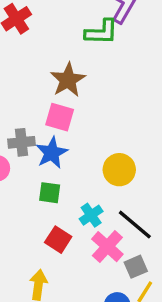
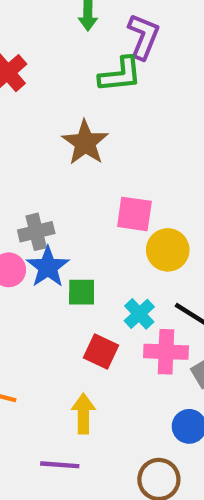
pink square: (60, 117) -> (134, 214), moved
blue star: (52, 153) -> (48, 267), moved
pink cross: (107, 247) -> (166, 352), turned -32

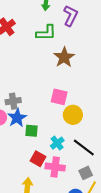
green L-shape: (120, 75) -> (46, 33), moved
brown star: (85, 143) -> (64, 57), moved
pink cross: (166, 352) -> (55, 167), moved

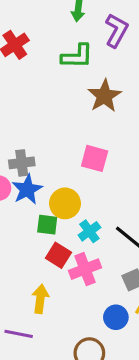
yellow circle: (73, 115) -> (65, 203), moved
green square: (32, 131) -> (47, 225), moved
pink cross: (55, 167) -> (85, 269), turned -30

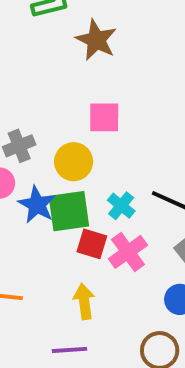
blue star: (27, 189) -> (37, 205), moved
yellow circle: (65, 203) -> (74, 162), moved
green square: (47, 225) -> (69, 211), size x1.6

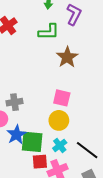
yellow circle: (74, 162) -> (59, 120), moved
red square: (92, 244) -> (40, 162), turned -35

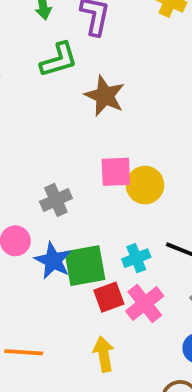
gray cross: (15, 102) -> (56, 200), moved
yellow circle: (59, 120) -> (145, 185), moved
cyan cross: (60, 145) -> (136, 258), turned 32

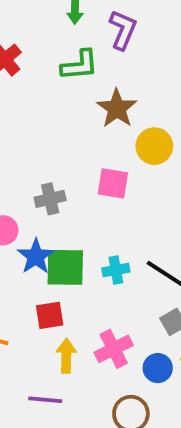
yellow circle: (145, 185) -> (154, 146), moved
red square: (109, 297) -> (50, 315), moved
pink cross: (145, 303) -> (114, 349), moved

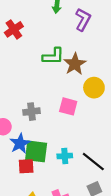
green L-shape: (80, 65) -> (53, 56), moved
red square: (50, 315) -> (26, 166), moved

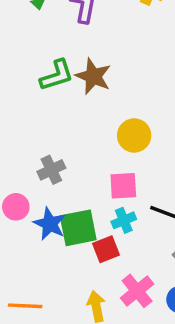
yellow circle: (94, 88) -> (134, 135), moved
pink square: (68, 106) -> (123, 186), moved
red square: (26, 166) -> (106, 249), moved

